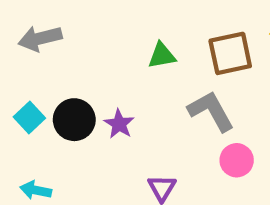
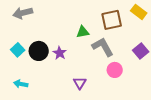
green triangle: (162, 56) -> (83, 32), moved

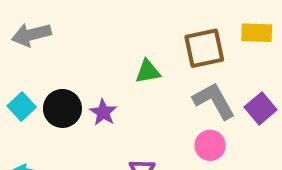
yellow rectangle: (139, 12) -> (257, 33), turned -35
gray L-shape: (103, 47) -> (214, 101), moved

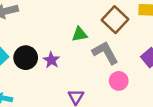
brown square: (204, 48) -> (115, 20), turned -35
gray L-shape: (214, 101) -> (105, 53), moved

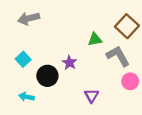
black circle: (26, 58) -> (47, 76), moved

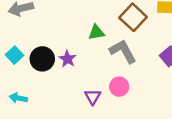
black circle: (47, 76) -> (42, 59), moved
pink circle: (130, 81) -> (119, 87), moved

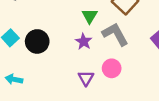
green triangle: (96, 32) -> (90, 16), turned -49
purple star: (67, 59) -> (84, 41), moved

